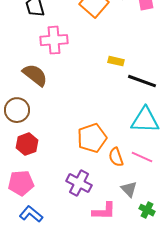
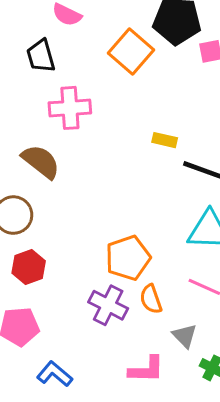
orange semicircle: (116, 157) -> (151, 299), moved
purple cross: (79, 183) -> (108, 305), moved
blue L-shape: (31, 214) -> (55, 374), moved

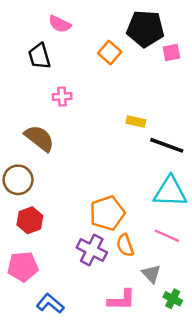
orange square: (131, 51) -> (110, 52), size x0.7
pink cross: (70, 108) -> (62, 97), size x0.6

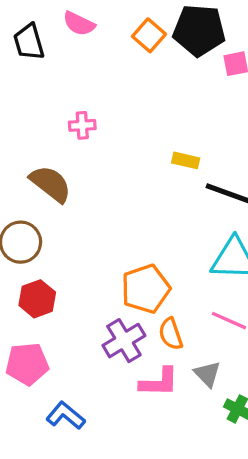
orange square: (110, 52) -> (149, 35), moved
black trapezoid: (39, 56) -> (29, 42), moved
purple cross: (92, 250) -> (124, 341), turned 32
pink L-shape: (122, 300) -> (159, 382), moved

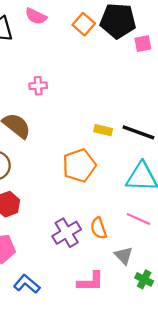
yellow rectangle: (186, 160) -> (103, 130), moved
orange pentagon: (146, 289) -> (79, 165), moved
pink L-shape: (159, 382) -> (91, 282), moved

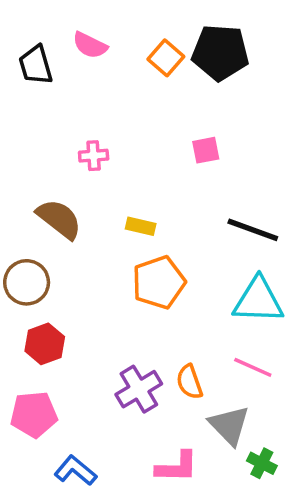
pink square: (143, 44) -> (206, 150), moved
yellow rectangle: (103, 130) -> (141, 226), moved
gray triangle: (124, 255) -> (229, 425), size x1.4

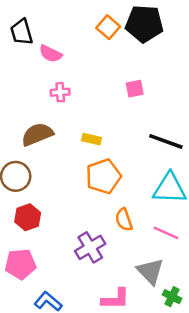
pink semicircle: (90, 45) -> (51, 54), moved
brown semicircle: (59, 219) -> (37, 134), turned -60
orange semicircle: (189, 382) -> (124, 220), moved

